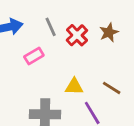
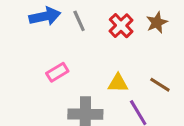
gray line: (51, 27) -> (79, 21), moved
pink rectangle: (34, 56) -> (57, 72), moved

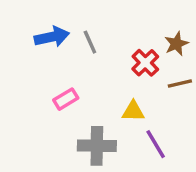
red cross: (121, 26) -> (145, 63), moved
brown line: (160, 85) -> (180, 84), moved, turned -45

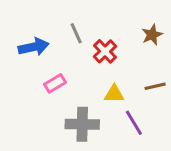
blue arrow: (52, 37) -> (34, 47), moved
red cross: (145, 63) -> (105, 51), moved
brown line: (180, 84) -> (155, 86), moved

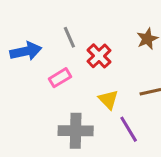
pink rectangle: (55, 83) -> (60, 78), moved
yellow triangle: (114, 94) -> (108, 100), turned 45

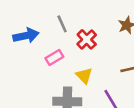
yellow triangle: (108, 100) -> (84, 76), moved

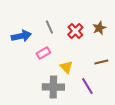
red cross: (87, 39) -> (75, 31), moved

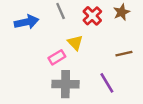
pink rectangle: (43, 53) -> (57, 57), moved
yellow triangle: (66, 67) -> (75, 43), moved

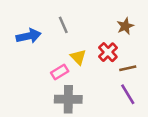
red cross: (92, 16) -> (108, 52), moved
purple line: (107, 83) -> (128, 94), moved

